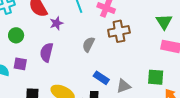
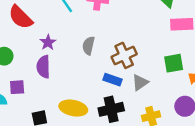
purple star: (56, 23) -> (48, 42), moved
brown cross: (119, 31) -> (124, 55), moved

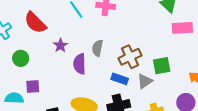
green square: (174, 63) -> (162, 66), moved
purple semicircle: (43, 67) -> (80, 64), moved

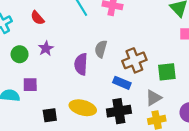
red semicircle: (35, 23) -> (37, 18), size x0.6
purple star: (60, 45) -> (46, 48), moved
gray triangle: (145, 81) -> (154, 98), moved

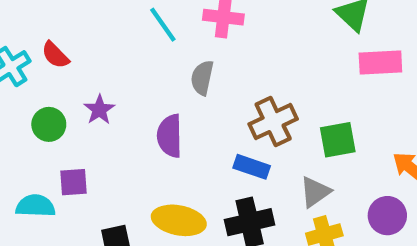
red semicircle: (37, 18) -> (55, 55), moved
gray semicircle: (101, 49) -> (202, 78), moved

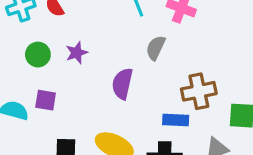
blue rectangle: (252, 167) -> (176, 120), turned -30

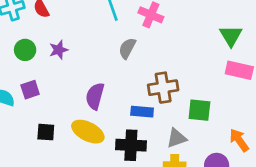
purple semicircle: (122, 84) -> (95, 96), moved
purple square: (46, 100) -> (30, 90), turned -30

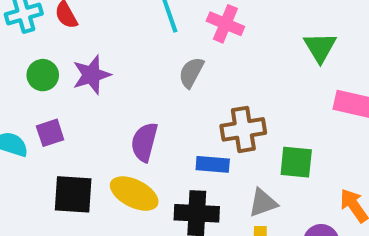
green triangle: (231, 36) -> (320, 47), moved
purple star: (59, 50) -> (91, 75), size x1.4
black square: (46, 132) -> (73, 194), size x1.5

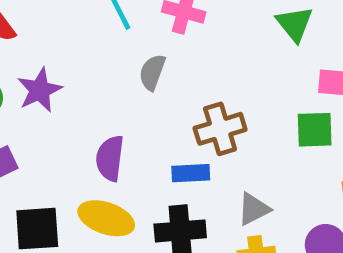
green square: (296, 162) -> (315, 130), moved

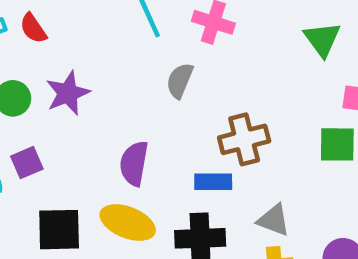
gray triangle: (254, 209) -> (274, 220), turned 45

